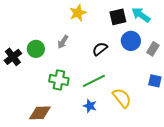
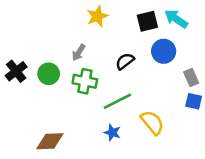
green circle: (36, 49) -> (49, 74), moved
gray rectangle: (153, 49) -> (191, 78), moved, turned -56
green cross: (59, 80) -> (85, 81), moved

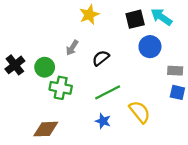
black semicircle: (125, 61) -> (101, 58), moved
gray rectangle: (191, 78) -> (175, 71), turned -63
green cross: (85, 81) -> (61, 88), moved

